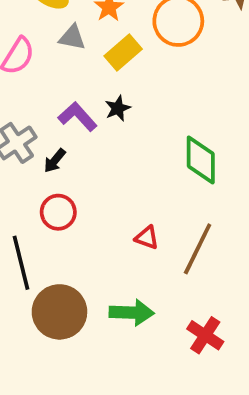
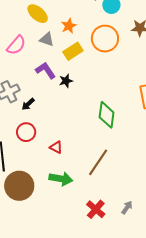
purple L-shape: (78, 117) -> (46, 70), moved
red triangle: (147, 238) -> (56, 147), moved
green arrow: (132, 313) -> (61, 179), moved

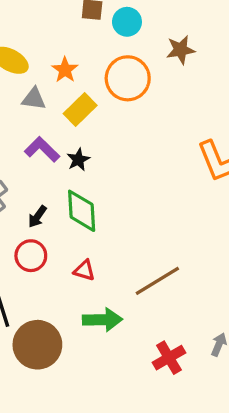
black arrow: (28, 104) -> (37, 217), moved
green diamond: (107, 115) -> (82, 211), moved
brown line: (98, 162) -> (157, 281), turned 36
red cross: (96, 209) -> (169, 358), turned 30

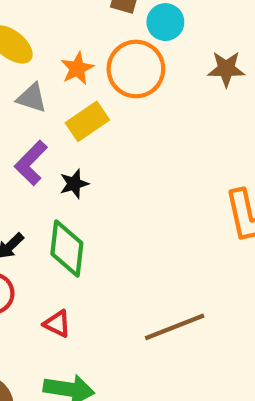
orange circle: (128, 78) -> (136, 69), moved
purple L-shape: (42, 149) -> (31, 163), turned -100
brown line: (157, 281) -> (175, 327), moved

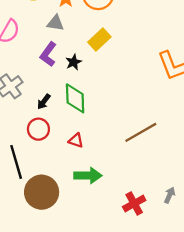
gray triangle: (32, 98) -> (55, 23), moved
yellow rectangle: (87, 121) -> (99, 39), moved

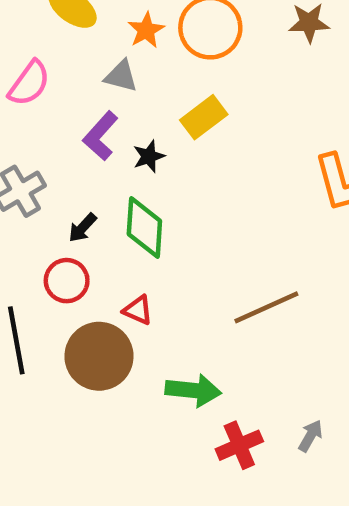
green arrow: (88, 176) -> (193, 390), moved
brown circle: (42, 192) -> (99, 356), moved

